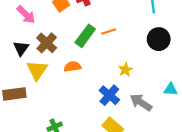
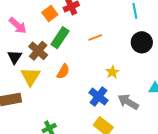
green rectangle: (85, 36) -> (60, 38), moved
orange semicircle: (72, 67) -> (63, 72), turned 133

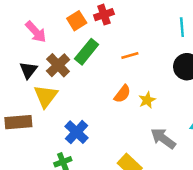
orange semicircle: (63, 72) -> (122, 94), moved
blue cross: (99, 96) -> (77, 132), moved

